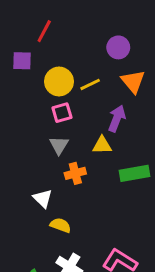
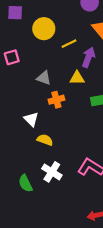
yellow line: (90, 84) -> (69, 44), moved
pink square: (62, 113) -> (12, 57), moved
gray triangle: (59, 145) -> (44, 78), turned -42

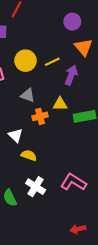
yellow circle: (44, 29) -> (25, 61), moved
yellow triangle: (77, 78) -> (60, 104), moved

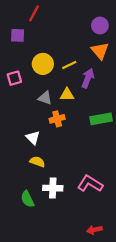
purple circle: (72, 22) -> (100, 26), moved
yellow triangle: (60, 104) -> (67, 95), moved
yellow semicircle: (29, 155) -> (37, 162), moved
white cross: (36, 187) -> (53, 188), turned -30

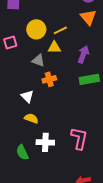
purple arrow: (88, 78) -> (83, 54), moved
yellow triangle: (67, 95) -> (54, 47), moved
pink L-shape: (90, 184) -> (79, 138), turned 70

